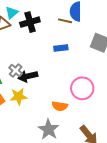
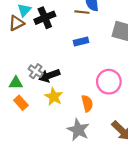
yellow star: (18, 96) -> (54, 97), moved, turned -30
orange semicircle: (60, 106) -> (87, 103), turned -105

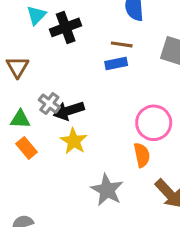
brown line: (82, 12) -> (122, 44), moved
brown triangle: (16, 23) -> (17, 67), moved, turned -35
orange semicircle: (87, 103) -> (142, 155), moved

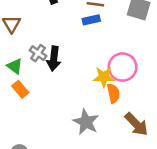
black arrow: (69, 111) -> (54, 59), turned -65
green triangle: (20, 119) -> (15, 66), turned 35
yellow star: (74, 141) -> (104, 77), moved, turned -30

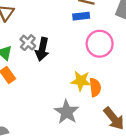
pink circle: (123, 67) -> (100, 44), moved
yellow star: (104, 77) -> (81, 81), moved

